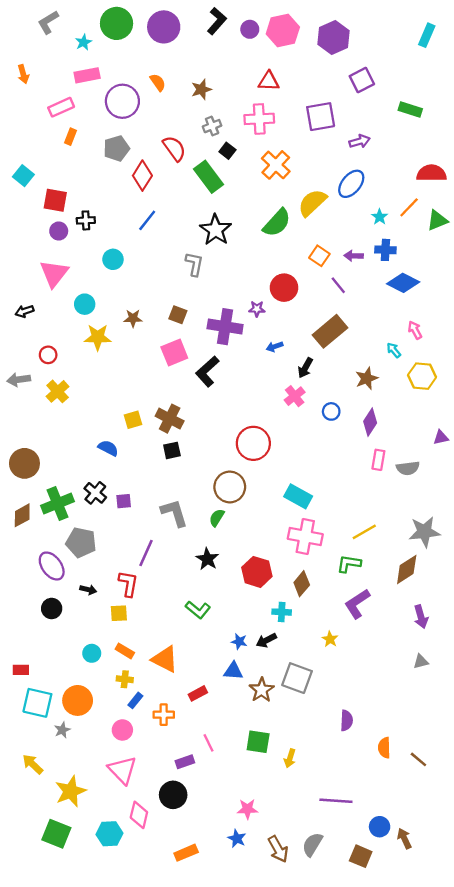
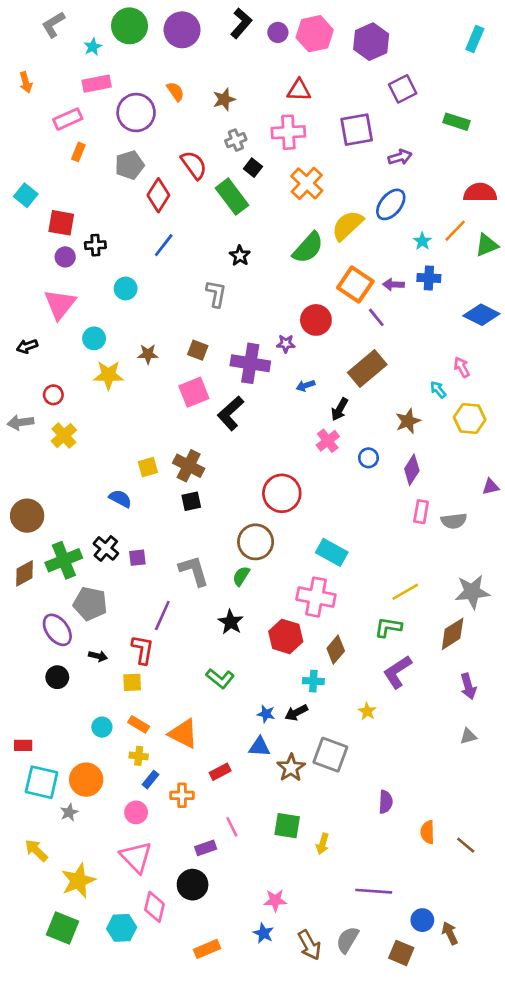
black star: (216, 230) -> (240, 256), size x0.6
orange square: (319, 256) -> (355, 285), size x1.5
blue diamond: (403, 283) -> (481, 315), moved
pink cross: (305, 537) -> (316, 597), moved

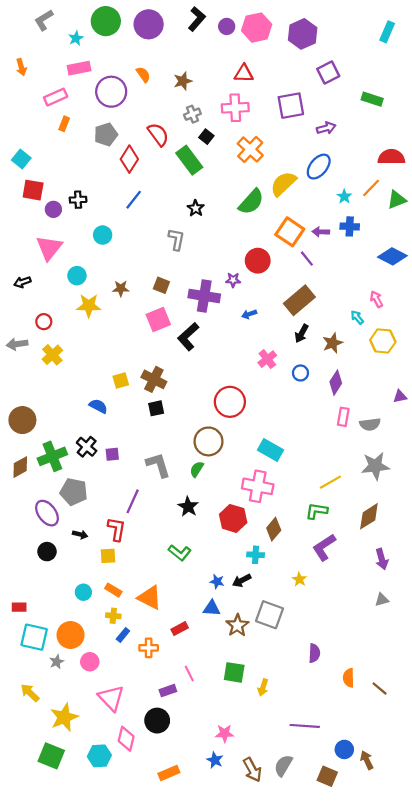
red square: (61, 223) -> (33, 190), moved
black arrow: (340, 409) -> (302, 333), moved
gray star: (472, 592) -> (375, 466), moved
pink circle: (136, 812) -> (90, 662), moved

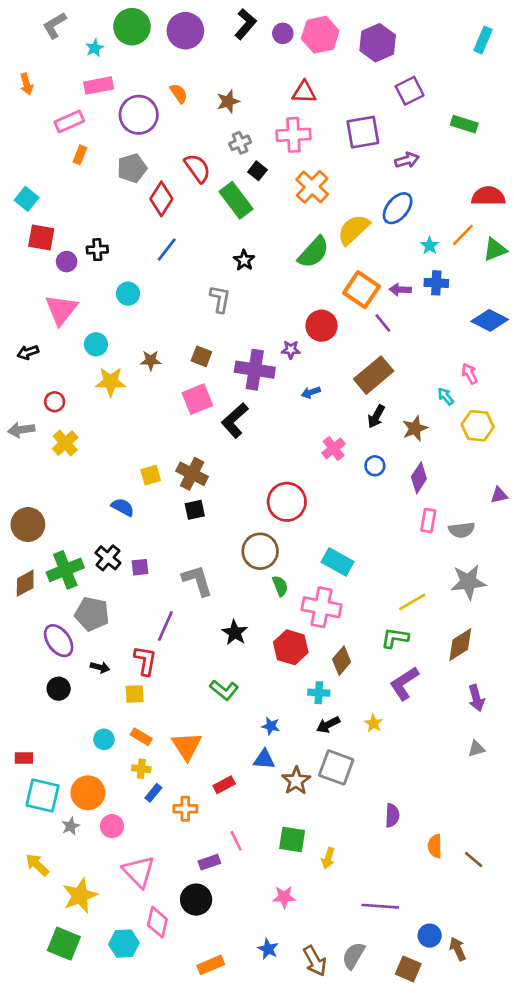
green semicircle: (197, 469) -> (280, 586), moved, turned 126
black arrow: (242, 580) -> (328, 725), moved
orange triangle: (150, 598) -> (187, 746), turned 30
pink star: (225, 733) -> (284, 897), moved

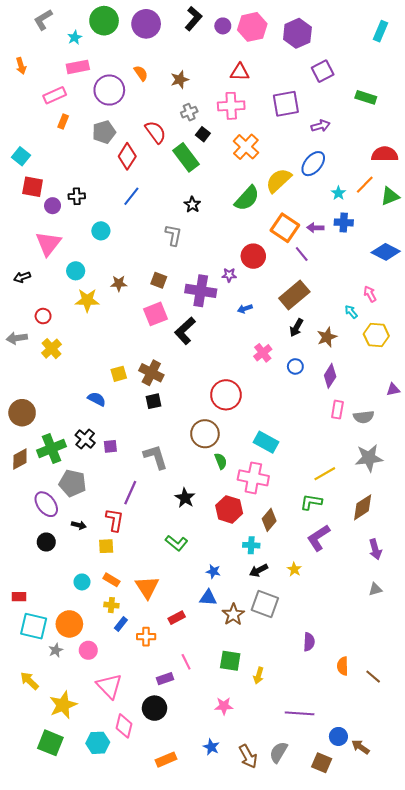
brown arrow: (458, 949) -> (361, 747), turned -30

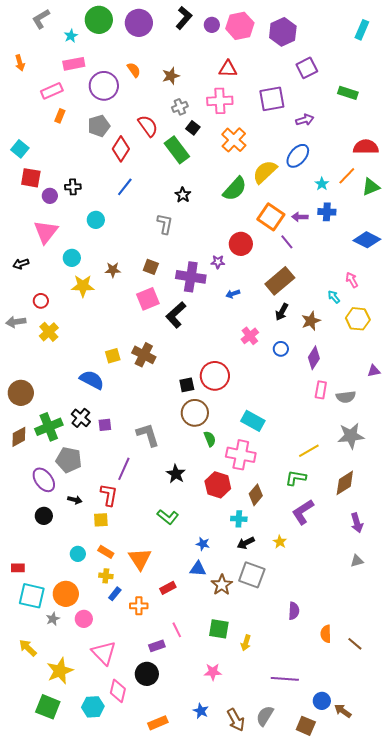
blue semicircle: (97, 399) -> (92, 380), size x1.4
black square: (153, 401) -> (187, 385), moved

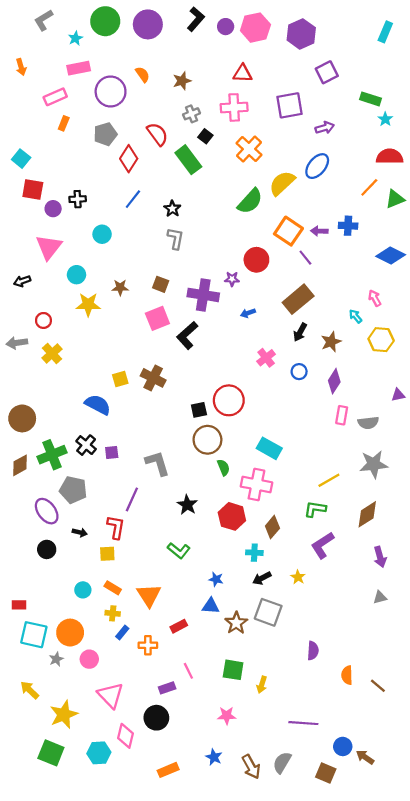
cyan star: (322, 184) -> (385, 119), moved
black star: (183, 195) -> (172, 209), moved

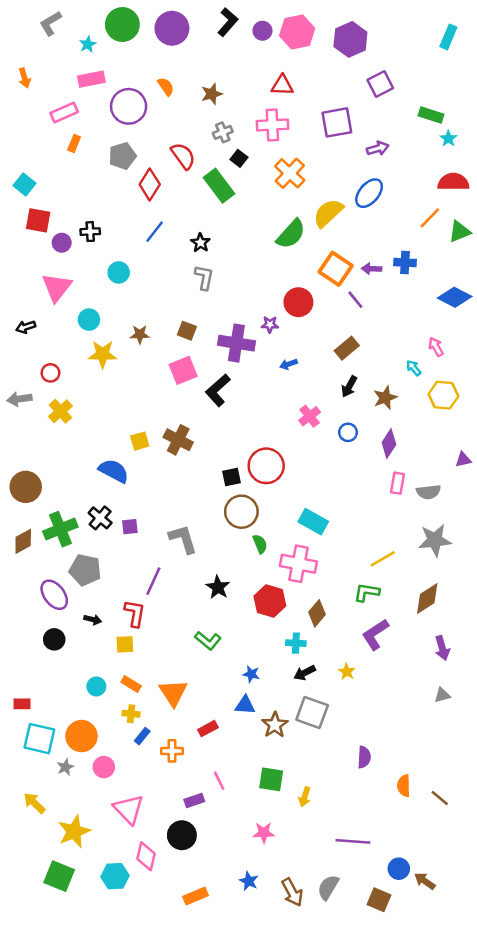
brown rectangle: (298, 299) -> (347, 348), size x0.7

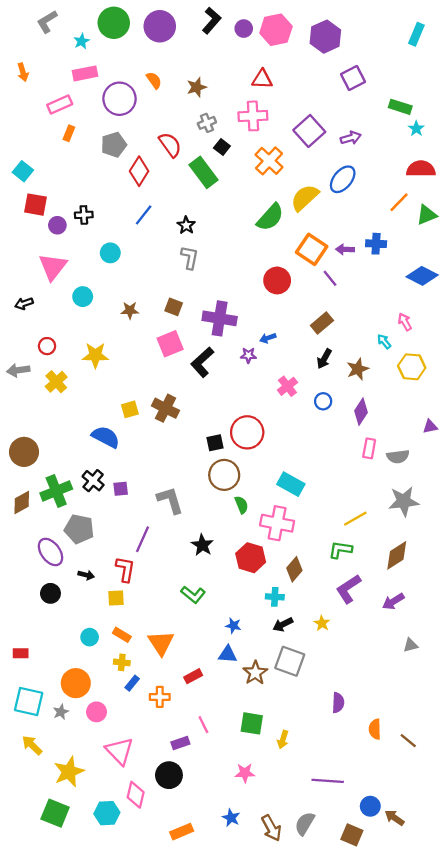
purple square: (337, 122) -> (309, 131), moved, turned -32
purple star: (270, 325) -> (248, 355), moved
yellow star: (103, 354) -> (95, 355), moved
purple arrow: (442, 648) -> (393, 601), moved, turned 75
cyan square: (39, 739) -> (29, 702), moved

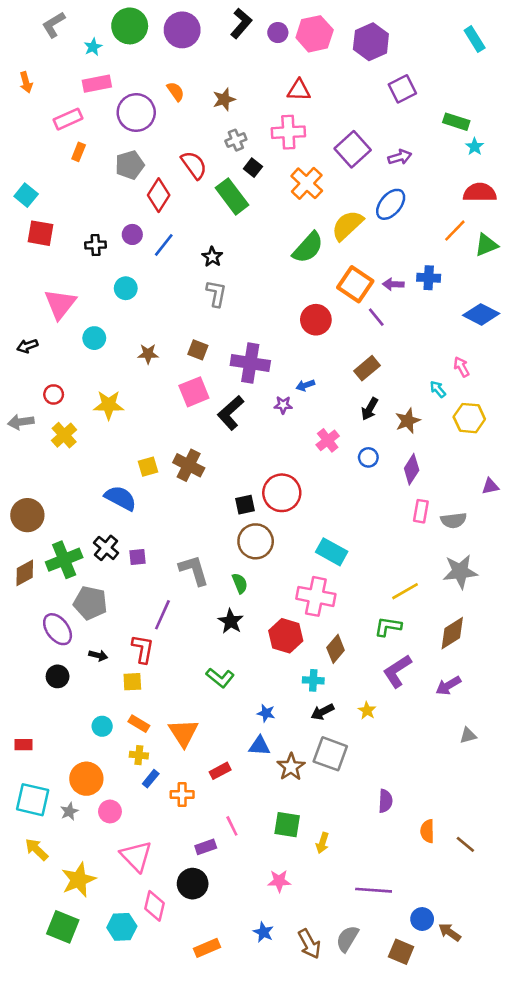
cyan rectangle: (416, 34) -> (475, 39), turned -55
purple circle: (57, 225) -> (132, 234), moved
green semicircle: (241, 505) -> (240, 583), moved

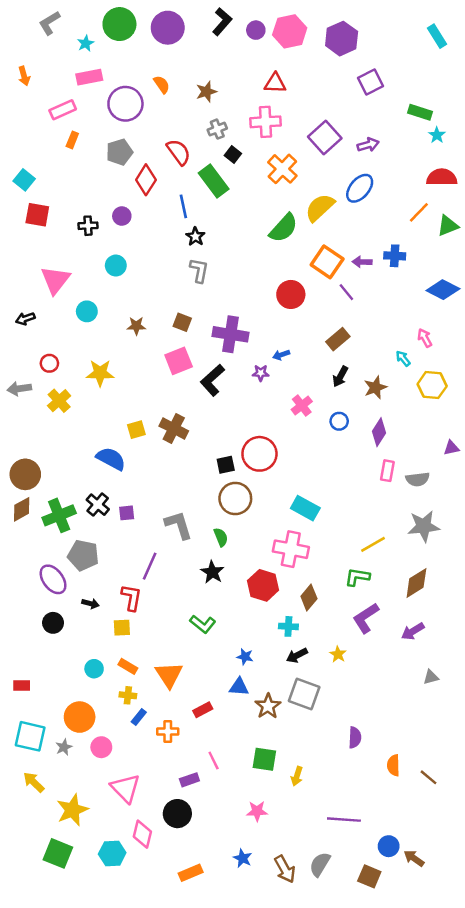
blue line: (164, 245) -> (183, 206), moved, turned -50
brown diamond: (25, 573) -> (22, 509), moved

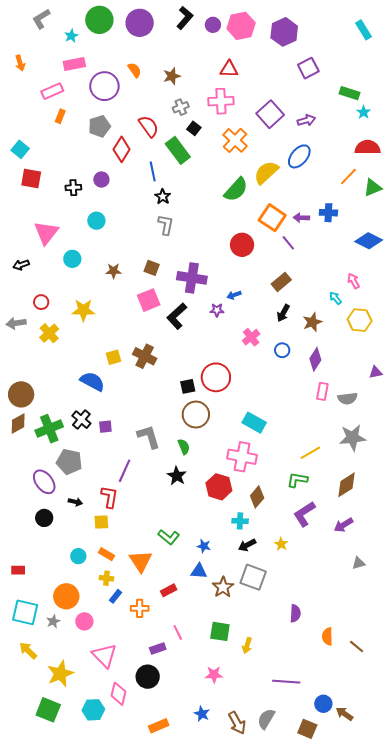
green L-shape: (203, 624) -> (169, 537), moved

